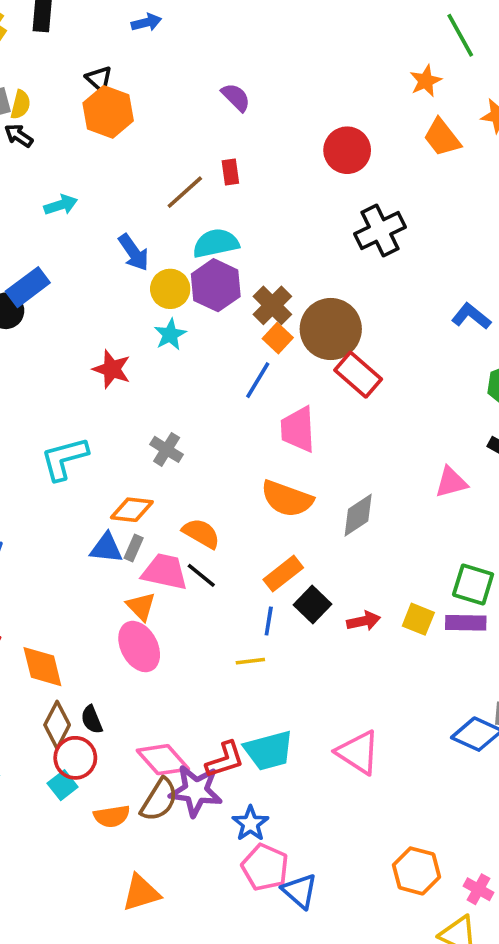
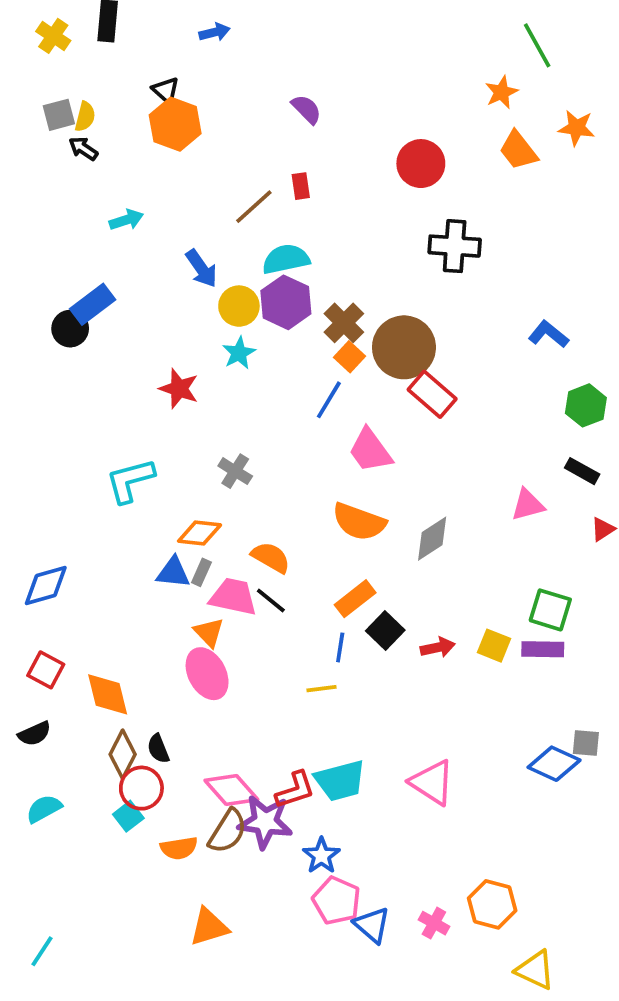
black cross: (380, 230) -> (455, 246), turned 30
pink trapezoid: (298, 429) -> (370, 450), turned -33
pink cross: (479, 889) -> (434, 923), moved

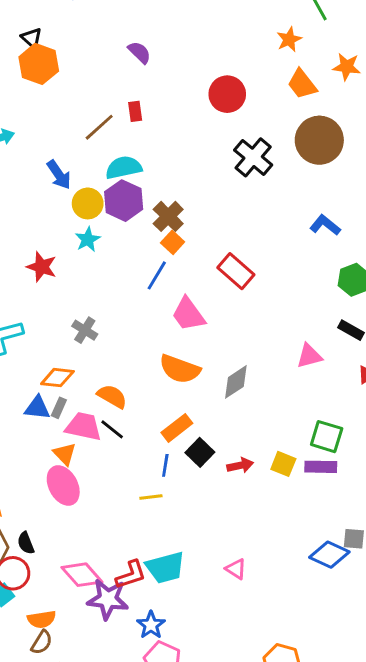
black cross: (455, 246) -> (253, 157), turned 36
brown circle: (404, 347) -> (319, 140), moved
pink triangle: (432, 782) -> (236, 569), size x0.6
brown semicircle: (228, 831) -> (42, 642), moved, size x0.7

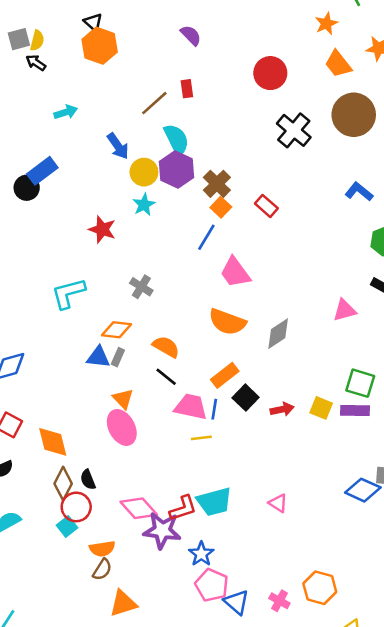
cyan semicircle: (124, 168) -> (177, 140), turned 76
red rectangle: (236, 271) -> (266, 206), moved, size x0.7
pink trapezoid: (83, 427) -> (191, 407), moved

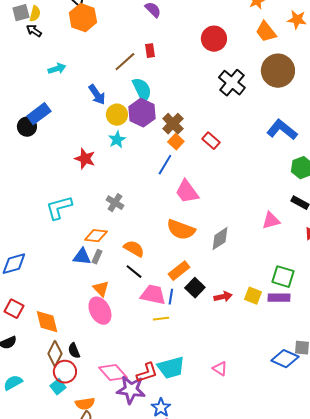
blue L-shape: (359, 192) -> (282, 130), size x1.4

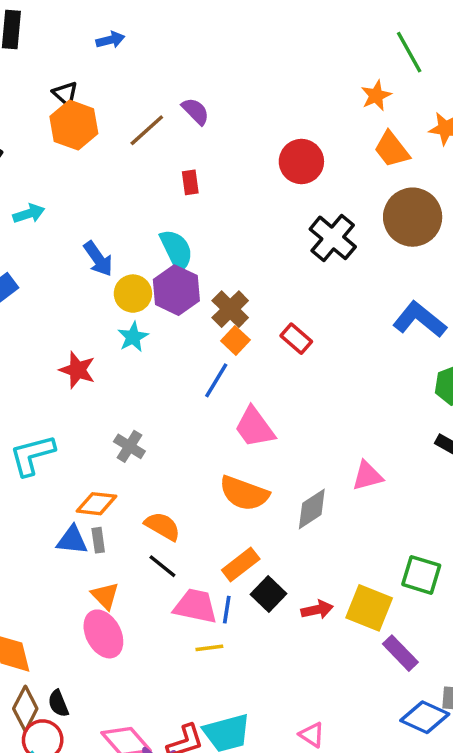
brown line: (125, 62) -> (147, 130), moved
pink triangle: (271, 221) -> (367, 476), moved
gray rectangle: (97, 257) -> (98, 540), turned -32
yellow square: (253, 296) -> (369, 608), size x1.5
purple rectangle: (279, 298) -> (400, 653), moved, turned 45

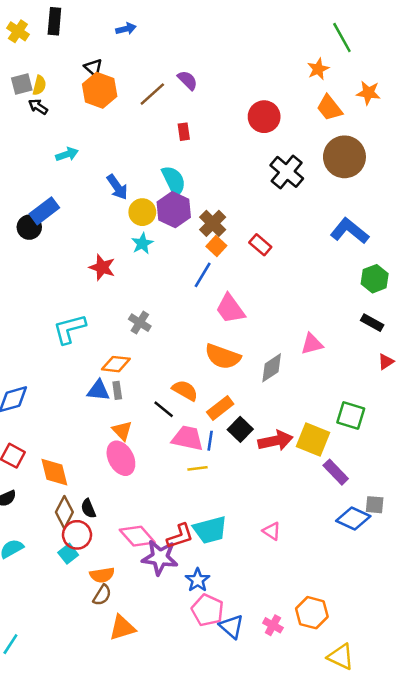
orange semicircle: (162, 526) -> (185, 390), moved
red arrow: (317, 610) -> (275, 441), size x1.5

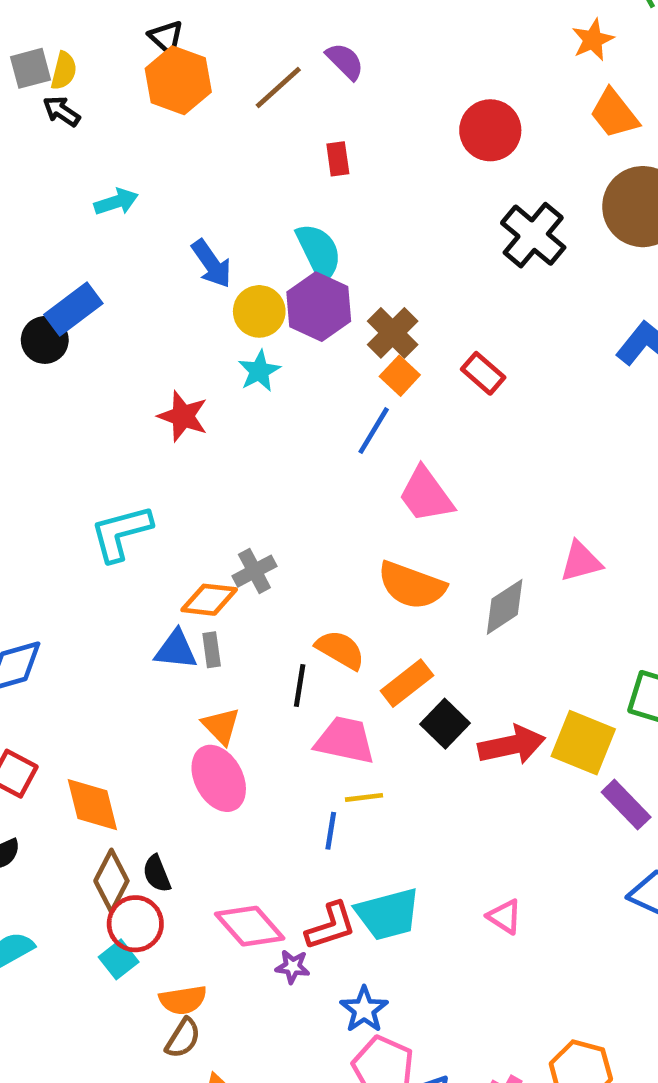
gray cross: (140, 323) -> (254, 571), moved, turned 30
black line: (164, 409) -> (300, 685), turned 60
blue line: (210, 441) -> (331, 831), moved
purple star: (160, 557) -> (293, 967), size x0.5

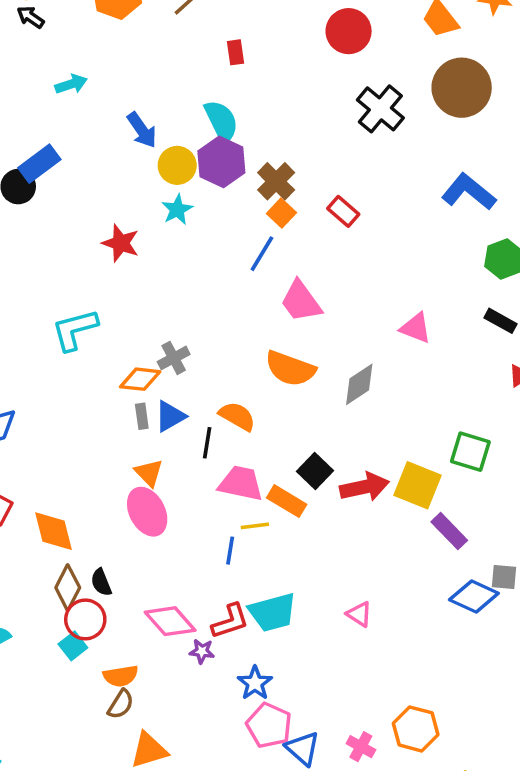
pink triangle: (581, 562) -> (416, 328), moved, turned 36
blue triangle: (176, 650) -> (170, 416), moved, turned -36
orange rectangle: (407, 683) -> (287, 501), moved, turned 69

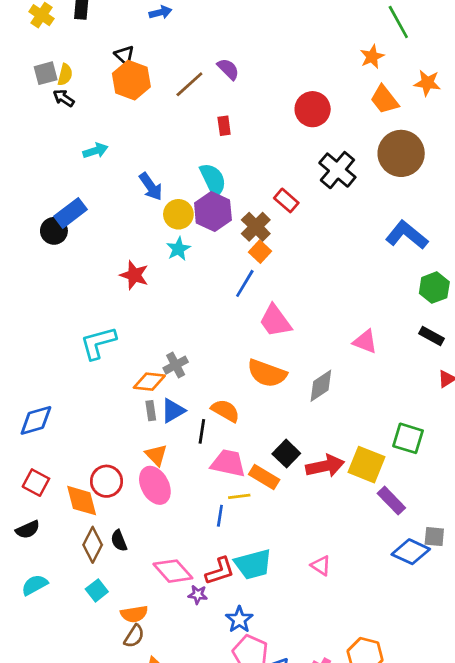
red rectangle: (343, 211) -> (286, 200), moved
red circle: (85, 619) -> (106, 481), moved

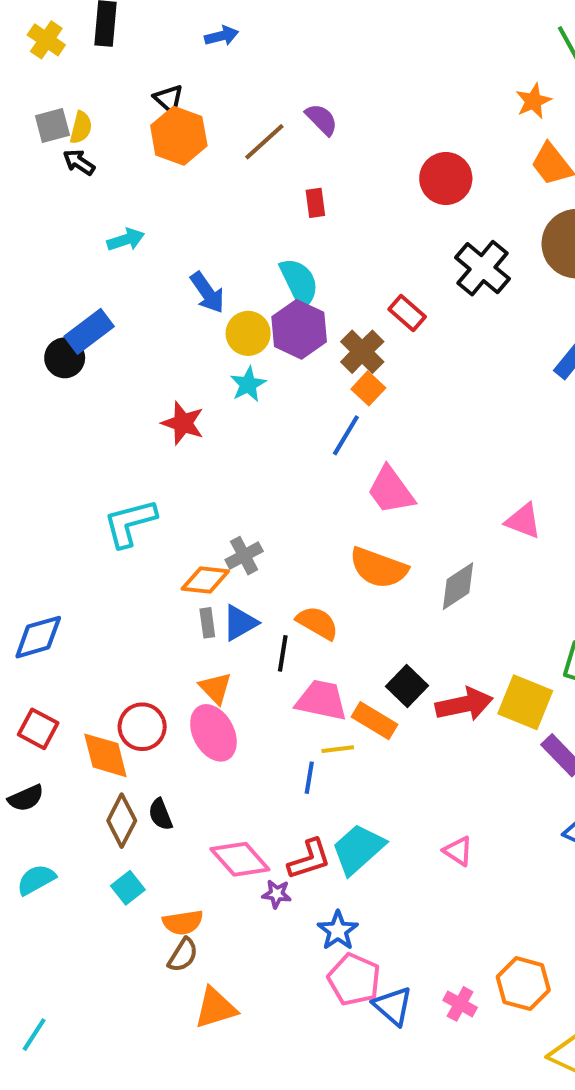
cyan trapezoid: (253, 564) -> (358, 849), turned 153

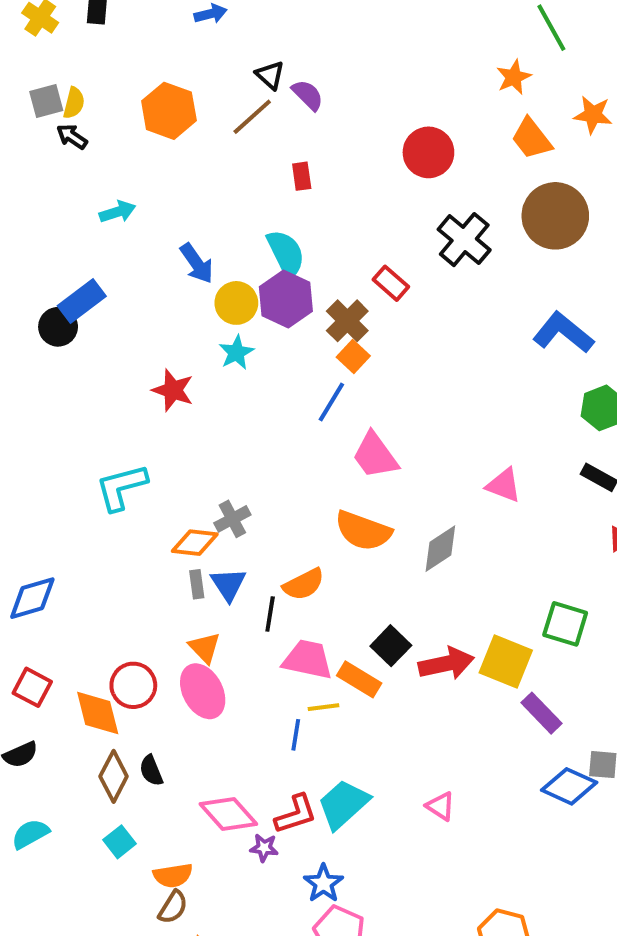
black triangle: (169, 99) -> (270, 75), moved
blue triangle: (240, 623) -> (228, 584), turned -33
orange semicircle: (317, 623) -> (304, 584), turned 123

